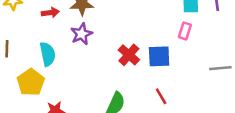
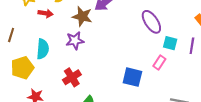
red arrow: (50, 13) -> (46, 13), moved
red cross: (129, 55) -> (72, 77), moved

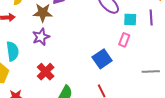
blue square: (132, 77) -> (102, 59), turned -36

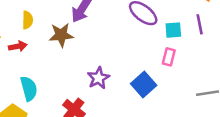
purple star: (41, 37) -> (98, 78), moved

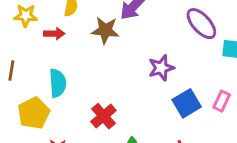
pink rectangle: (169, 57) -> (222, 101), moved
purple star: (98, 78) -> (161, 68), moved

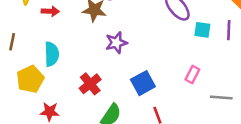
purple star: (161, 68) -> (116, 43), moved
blue square: (187, 103) -> (143, 83), moved

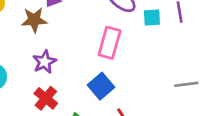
purple star: (116, 43) -> (44, 62), moved
pink rectangle: (192, 74) -> (110, 43), moved, size x1.6

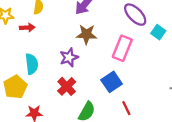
cyan square: (152, 17) -> (158, 32), turned 32
brown star: (34, 20) -> (86, 34), moved

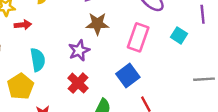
red arrow: (27, 28) -> (23, 25), moved
cyan square: (158, 32) -> (179, 35), moved

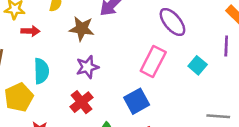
brown star: (97, 24) -> (82, 29), moved

